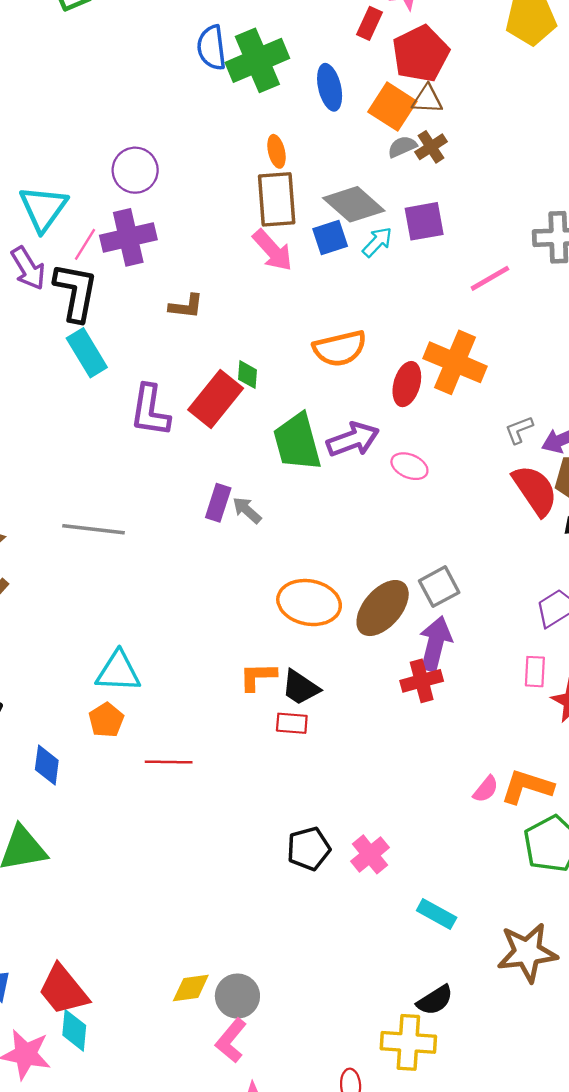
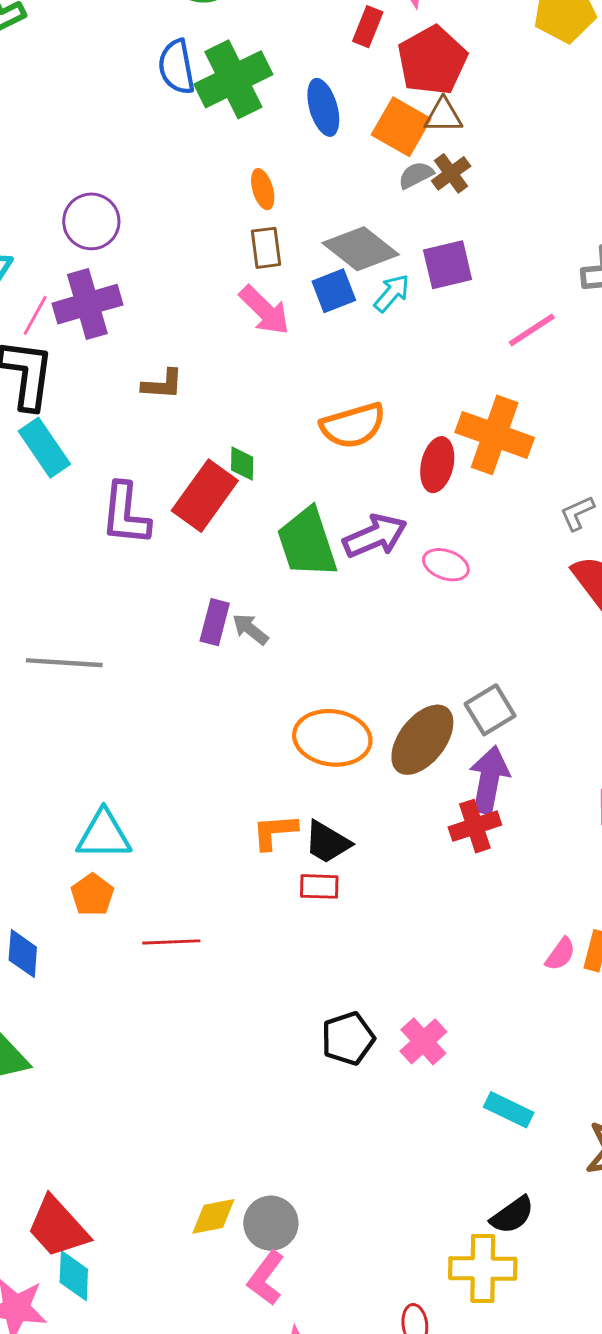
brown rectangle: (277, 199) -> (266, 248), size x0.6

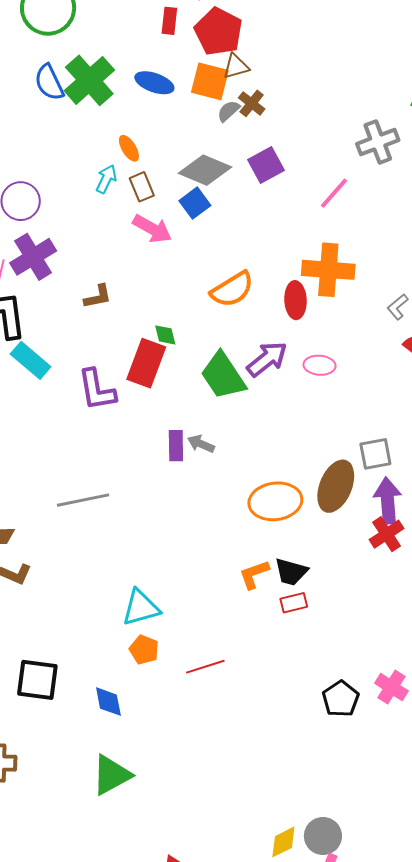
blue ellipse: (323, 107) -> (154, 83), turned -39
cyan arrow: (392, 293) -> (106, 179), moved
gray square: (490, 710) -> (375, 454), turned 36

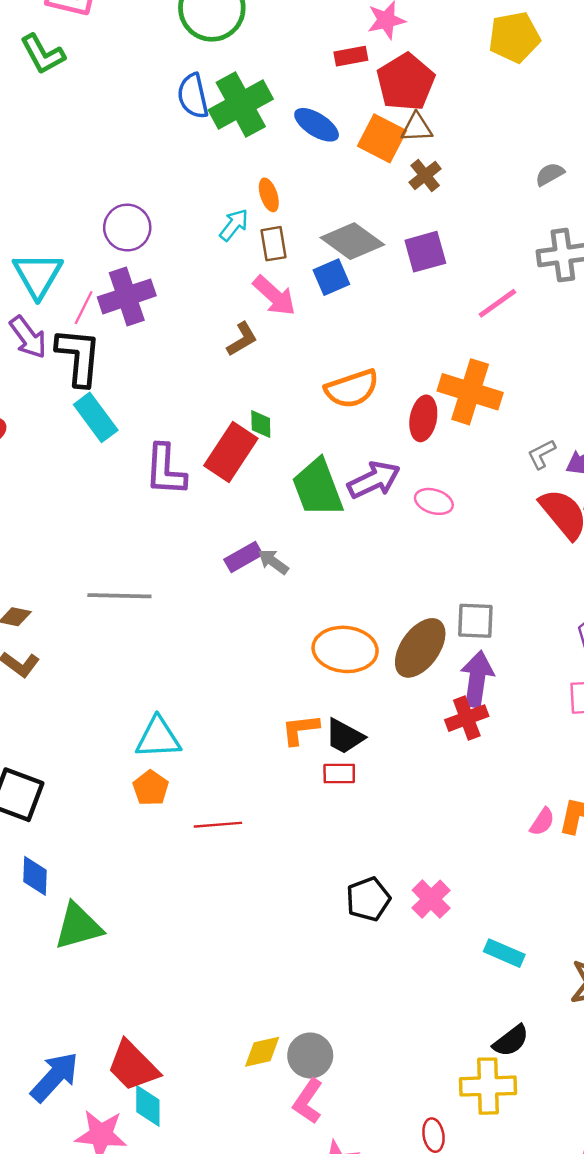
red rectangle: (169, 21) -> (351, 56), turned 60
gray semicircle: (228, 111) -> (550, 174), moved
brown L-shape: (98, 297) -> (242, 339), moved, turned -32
purple rectangle: (176, 446) -> (243, 557), turned 48
blue diamond: (108, 702) -> (35, 876), moved

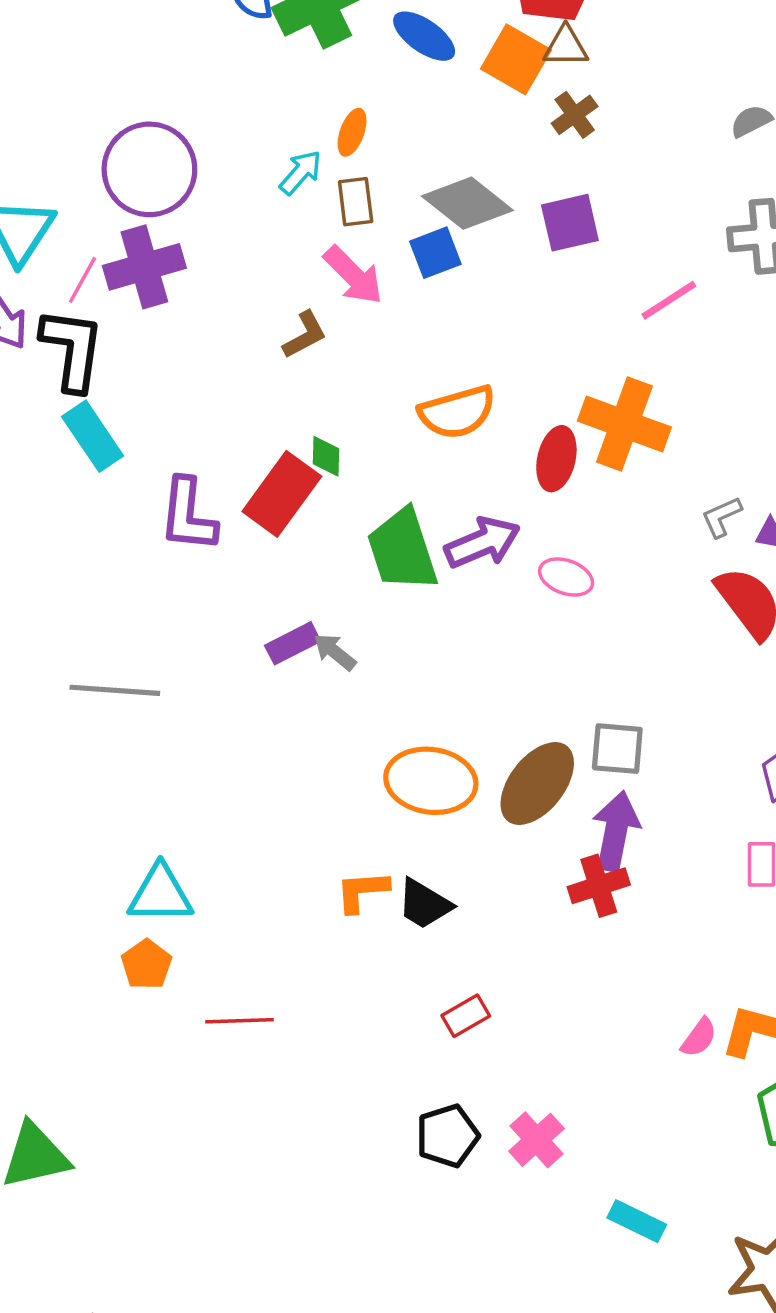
orange ellipse: (269, 195) -> (352, 132), turned 36
purple circle: (127, 228) -> (149, 169), size x1.4
red rectangle: (339, 774) -> (466, 1016), moved, turned -32

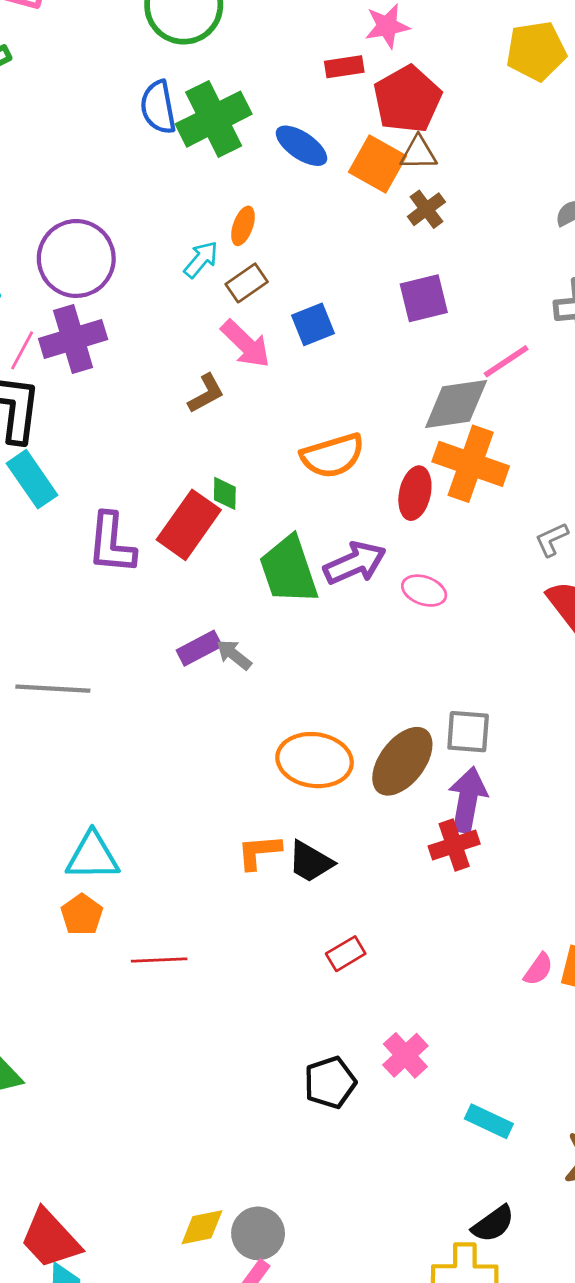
brown rectangle: (356, 202) -> (247, 283), turned 63
gray diamond: (467, 203) -> (456, 404), moved, turned -46
black pentagon: (447, 1136) -> (330, 1082), moved

